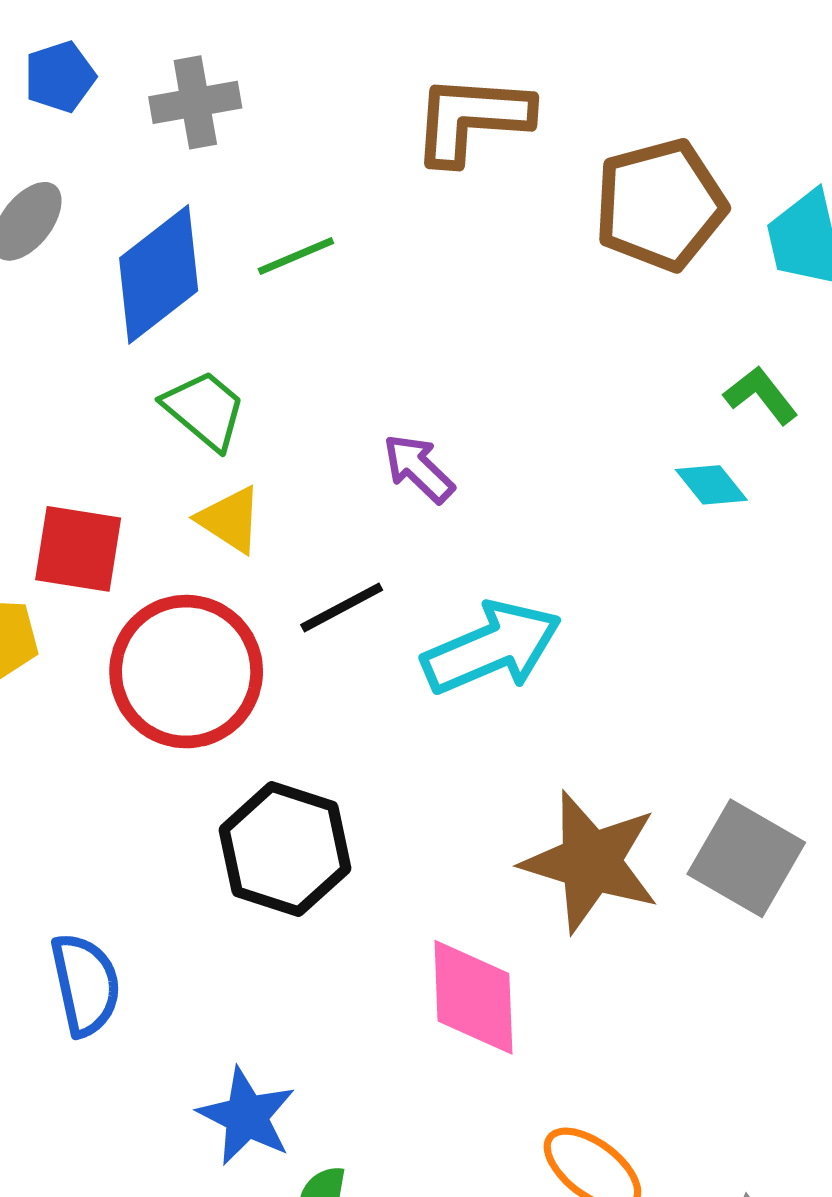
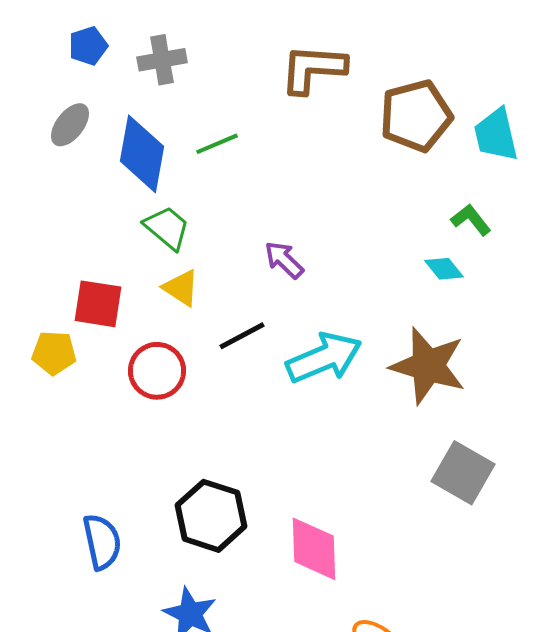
blue diamond: (159, 274) -> (142, 154), turned -42
red circle: (186, 672) -> (157, 371), size x0.7
black hexagon: (285, 849) -> (211, 516), moved
brown star: (591, 862) -> (428, 366), moved

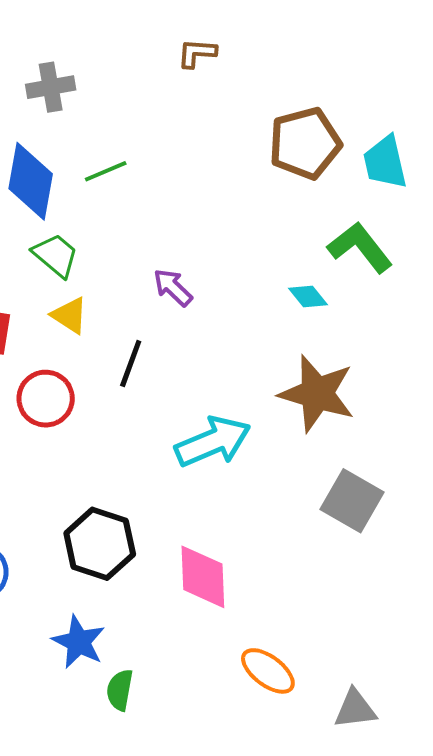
brown L-shape: (313, 69) -> (197, 53), moved, size x0.6
green L-shape: (471, 220) -> (360, 247), size x1.6
cyan diamond: (444, 269) -> (308, 296), moved
black line: (242, 336) -> (131, 364), turned -42
cyan arrow: (324, 358) -> (213, 442), moved

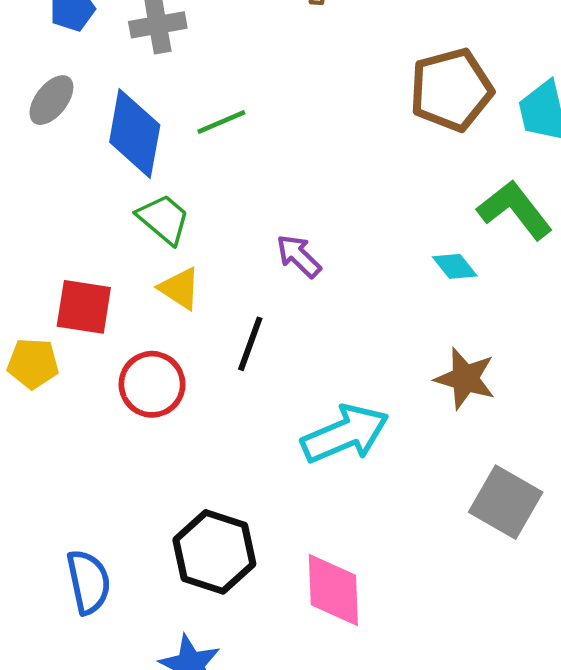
brown star: (317, 394) -> (465, 379), size x0.7

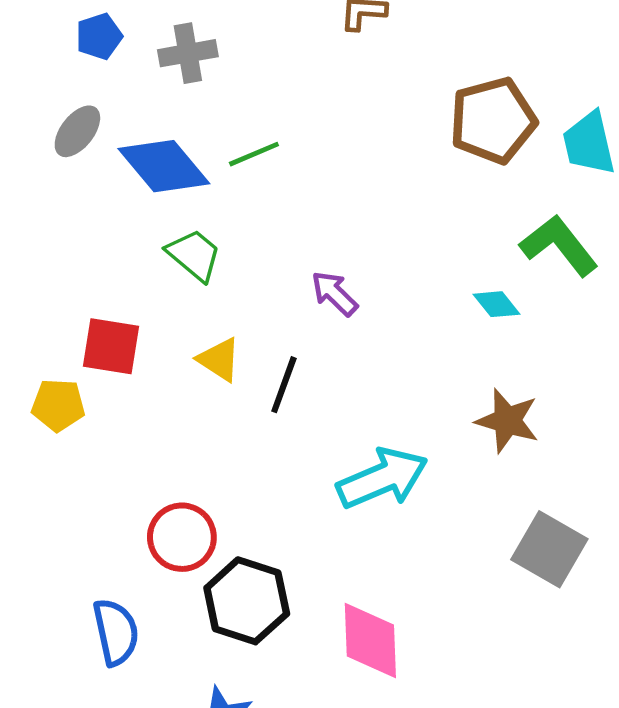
blue diamond: (135, 134) -> (164, 166), turned -50
yellow triangle: (180, 288) -> (219, 359), moved
red circle: (152, 384) -> (182, 537), moved

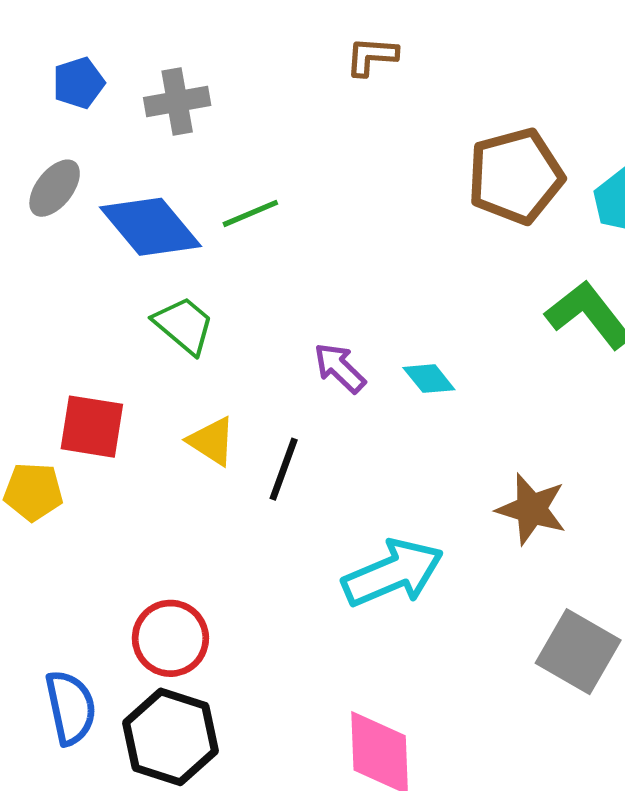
cyan diamond: (497, 304) -> (429, 379), moved
black hexagon: (247, 601) -> (170, 737), moved
blue semicircle: (116, 632) -> (71, 708), moved

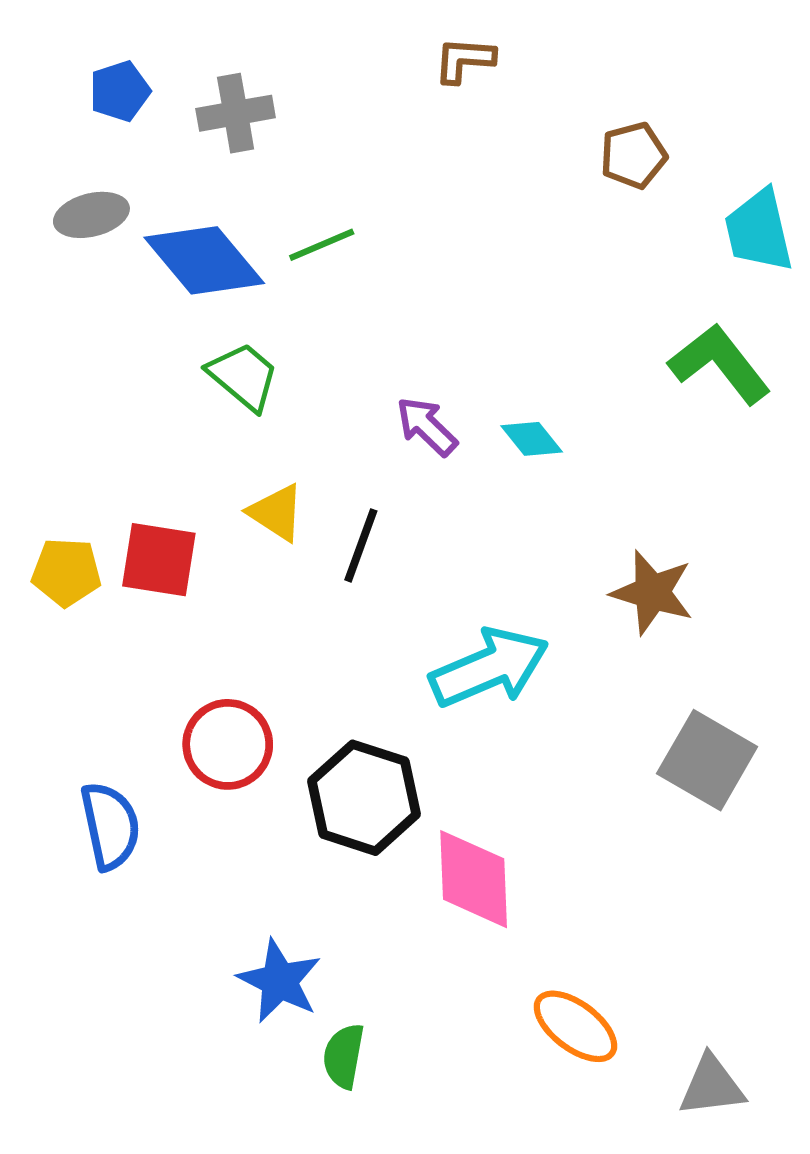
brown pentagon: (515, 176) -> (633, 155), moved, size x0.6
gray ellipse: (55, 188) -> (91, 215), turned 38
red square: (92, 427) -> (159, 560), moved
black hexagon: (170, 737) -> (364, 798), moved

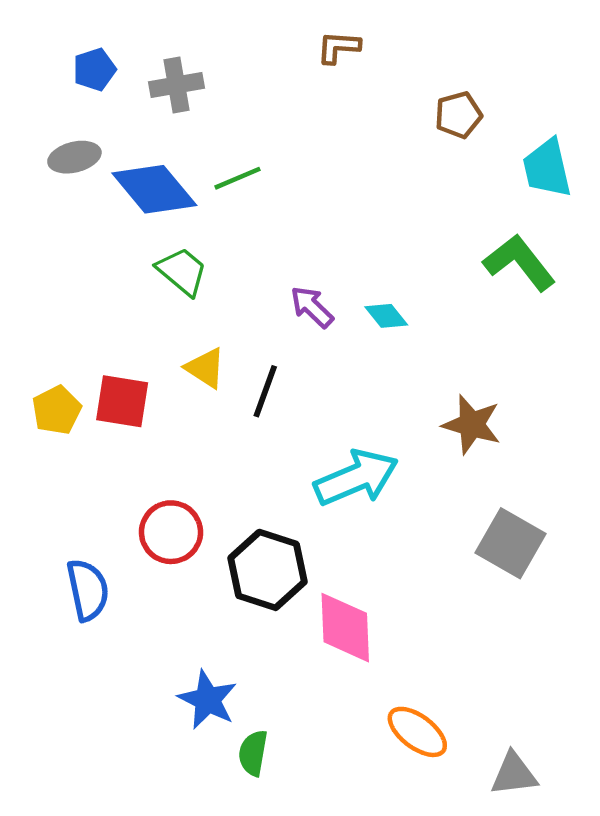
yellow pentagon: (66, 572) -> (57, 410), turned -30

